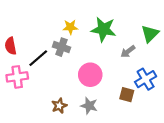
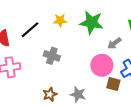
gray cross: (61, 47) -> (52, 56), moved
black line: (38, 58) -> (30, 30), moved
pink circle: (90, 75) -> (102, 65), moved

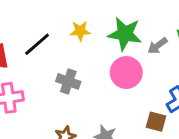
gray arrow: (114, 43) -> (157, 46), moved
pink circle: (102, 65) -> (126, 73), moved

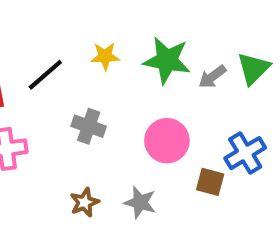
pink circle: (126, 73) -> (167, 141), moved

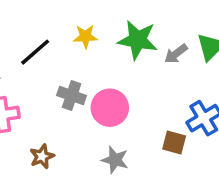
pink circle: (167, 141) -> (110, 108), moved
brown star: (84, 202) -> (42, 156), moved

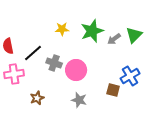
green star: (138, 40) -> (92, 31), turned -30
black line: (35, 52) -> (33, 53), moved

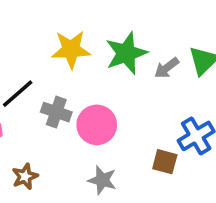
yellow star: (62, 29) -> (71, 49), size x1.5

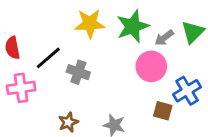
pink circle: (97, 125) -> (151, 66), moved
brown star: (25, 176) -> (68, 122), moved

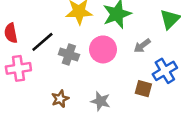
gray arrow: (164, 38) -> (142, 46), moved
pink circle: (151, 66) -> (103, 49), moved

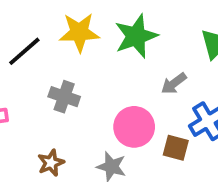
black line: (42, 42) -> (24, 51), moved
pink circle: (103, 49) -> (134, 127), moved

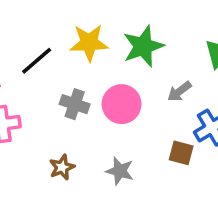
pink circle: (134, 127) -> (122, 104), moved

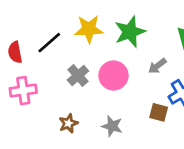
gray cross: (75, 104) -> (78, 75), turned 30

